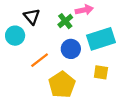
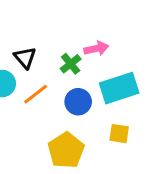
orange line: (40, 60) -> (36, 94), moved

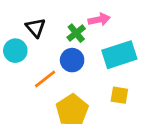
orange line: (36, 94) -> (45, 79), moved
blue circle: (78, 102) -> (72, 60), moved

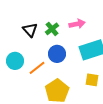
green cross: (76, 33) -> (52, 29), moved
cyan circle: (15, 51) -> (15, 61), moved

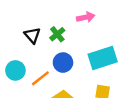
pink arrow: (77, 24) -> (86, 17), moved

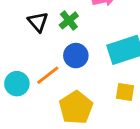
cyan circle: (15, 70) -> (17, 84), moved

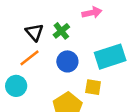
orange line: (48, 75) -> (30, 58), moved
yellow square: (125, 92) -> (93, 87), moved

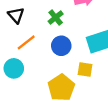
black triangle: (34, 32) -> (16, 15), moved

